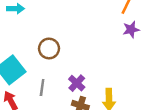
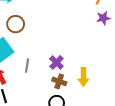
brown circle: (49, 49) -> (16, 24), moved

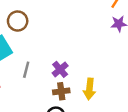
brown cross: (59, 81) -> (61, 91), turned -32

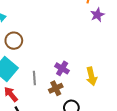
brown cross: (61, 91) -> (56, 88), moved

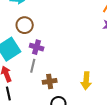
purple cross: (62, 68) -> (37, 47), moved, turned -32

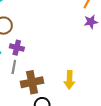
brown cross: (50, 81) -> (32, 82), size x1.5

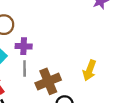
yellow arrow: (70, 80) -> (89, 70), turned 30

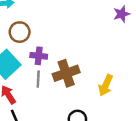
brown cross: (48, 81) -> (66, 73), moved

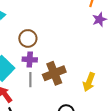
brown circle: (20, 32) -> (28, 38), moved

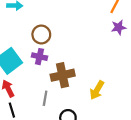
gray line: (30, 80) -> (45, 98), moved

